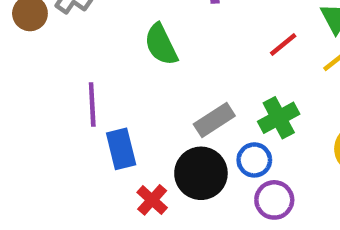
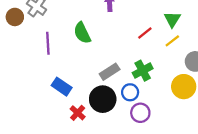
purple line: (92, 104) -> (48, 43), moved
blue rectangle: (121, 149) -> (62, 87), turned -42

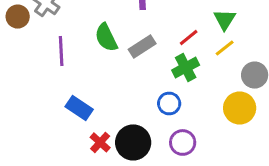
green cross: (143, 71) -> (186, 68), moved
gray rectangle: (110, 72) -> (142, 47), moved
blue circle: (130, 92) -> (169, 104), moved
black circle: (103, 99) -> (133, 142), moved

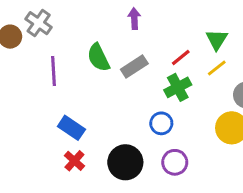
red cross: (100, 142) -> (74, 161), moved

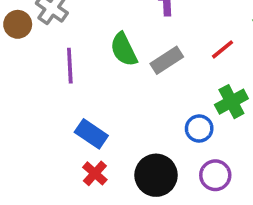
green cross: (178, 87) -> (231, 102), moved

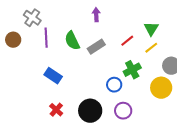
brown circle: (18, 24) -> (13, 40), moved
purple line: (70, 66) -> (46, 38), moved
blue rectangle: (91, 134) -> (53, 76), moved

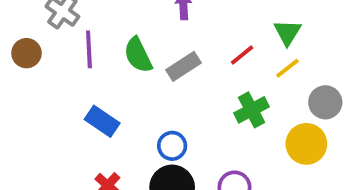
blue circle: (114, 85) -> (172, 146), moved

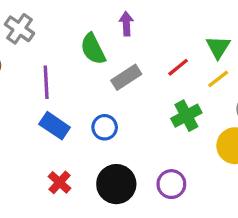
purple line: (89, 49) -> (46, 82), moved
green semicircle: (138, 55) -> (93, 49), moved
blue circle: (172, 146) -> (105, 127), moved

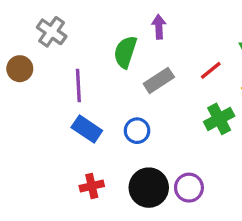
green semicircle: (93, 49) -> (125, 52), turned 44
red cross: (60, 182) -> (92, 186), turned 35
purple circle: (171, 184) -> (189, 188), moved

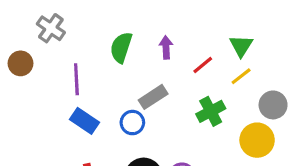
purple arrow: (159, 27) -> (166, 47), moved
gray rectangle: (159, 80) -> (153, 97), moved

